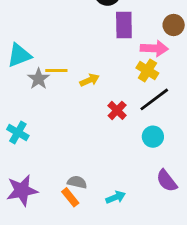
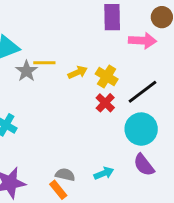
yellow cross: (147, 70) -> (107, 77), moved
cyan circle: (153, 137) -> (141, 129), size x1.5
purple semicircle: (167, 181) -> (144, 165), moved
cyan arrow: (116, 197) -> (104, 173), moved

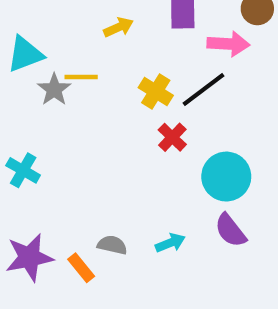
yellow arrow: (78, 72) -> (118, 27), moved
yellow cross: (107, 77) -> (156, 92), moved
black line: (143, 92) -> (203, 89), moved
orange rectangle: (58, 190) -> (81, 268), moved

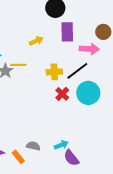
yellow cross: (156, 92) -> (54, 72), turned -35
cyan circle: (226, 177) -> (88, 93), moved
purple semicircle: (230, 230) -> (71, 158), moved

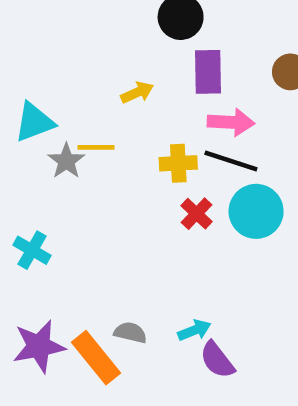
pink arrow: (89, 49) -> (231, 122), moved
black line: (77, 71) -> (231, 161), turned 55
orange rectangle: (18, 157) -> (96, 358), size x1.6

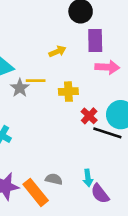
black line: (231, 161) -> (107, 133), moved
yellow cross: (178, 163) -> (68, 92), moved
cyan arrow: (194, 330) -> (88, 178), turned 105

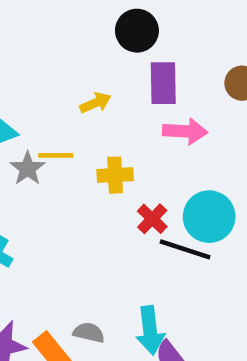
cyan arrow: (88, 178) -> (150, 330), size x1.5

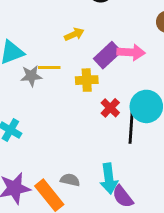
purple rectangle: (163, 83) -> (107, 55), moved, turned 48
gray star: (28, 168) -> (31, 76), turned 30
black line: (185, 249) -> (131, 127), turned 76

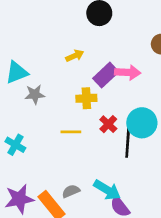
yellow line: (49, 68) -> (71, 132), moved
cyan arrow: (109, 179) -> (107, 190), turned -52
gray semicircle: (70, 180) -> (71, 191), turned -36

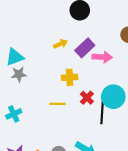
purple rectangle: (106, 75) -> (85, 48), moved
gray star: (35, 94) -> (19, 74), moved
cyan cross: (15, 145) -> (14, 114), turned 35

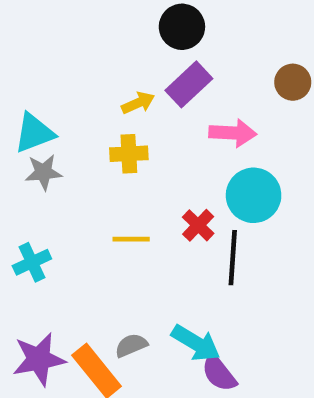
purple rectangle: (85, 48) -> (189, 84), moved
yellow cross: (70, 77) -> (129, 154), moved
cyan circle: (113, 97) -> (254, 195), moved

